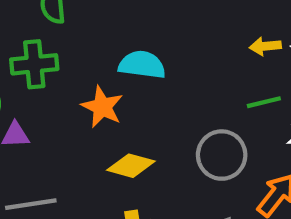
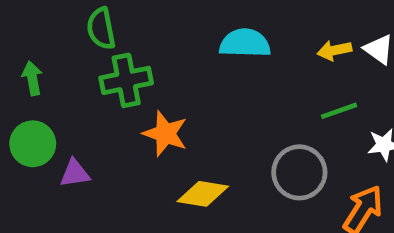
green cross: (34, 64) -> (126, 80), moved
cyan semicircle: (142, 65) -> (245, 43), moved

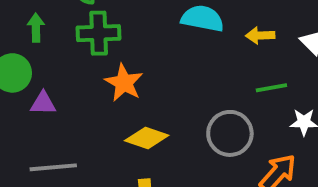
yellow arrow: (334, 50) -> (260, 35), moved
green arrow: (32, 78) -> (36, 28), moved

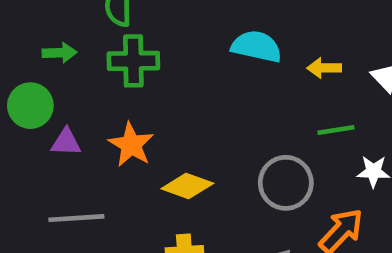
green arrow: (36, 28) -> (60, 53), turned 88
orange star: (124, 83) -> (131, 145), moved

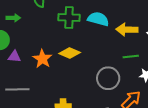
green cross: (133, 61) -> (69, 17), moved
yellow arrow: (324, 68) -> (127, 30), size x1.5
yellow diamond: (187, 186) -> (70, 53), moved

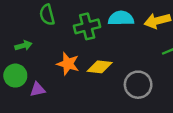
orange star: (42, 59) -> (68, 64), moved
gray circle: (108, 78) -> (138, 85), moved

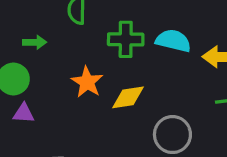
yellow diamond: (100, 67) -> (128, 97), turned -30
purple triangle: (38, 89) -> (24, 113), moved

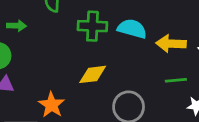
orange star: (87, 82) -> (52, 105), moved

